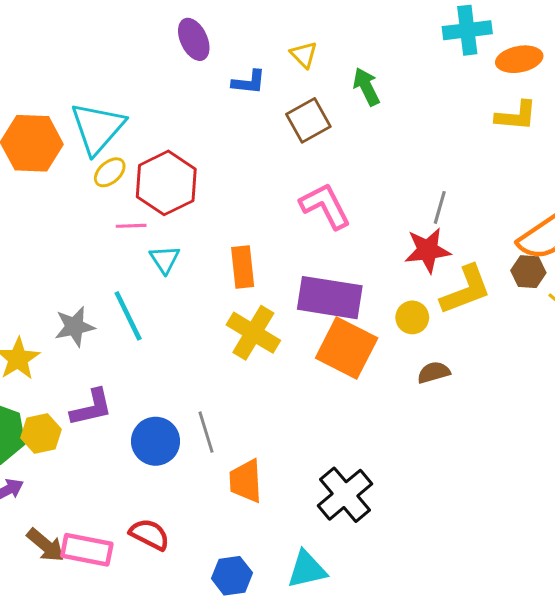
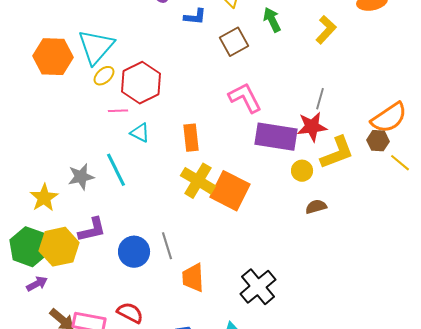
yellow L-shape: (516, 116) -> (326, 30), moved, turned -52
cyan triangle: (165, 259) -> (140, 133), turned -30
purple rectangle: (330, 298) -> (276, 137), moved
orange square: (347, 348) -> (230, 191), moved
yellow hexagon: (41, 434) -> (59, 247), size x1.5

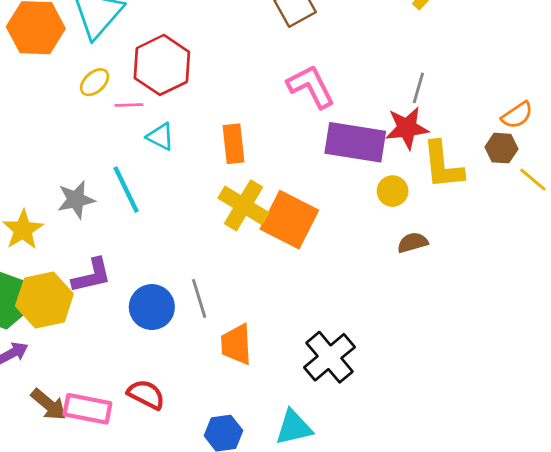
yellow ellipse: (104, 76) -> (95, 82), moved
orange semicircle: (389, 118) -> (517, 115), size x0.6
yellow L-shape: (337, 153) -> (443, 165), turned 105

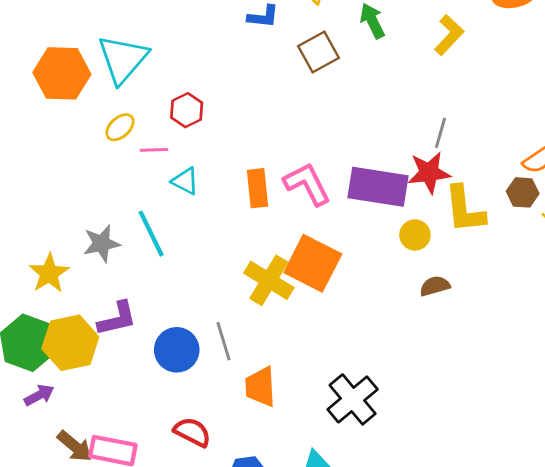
red hexagon: (162, 65) -> (187, 110), size x0.6
pink L-shape: (311, 86) -> (307, 184), moved
yellow cross: (244, 205) -> (269, 280), moved
red semicircle: (146, 394) -> (192, 432), moved

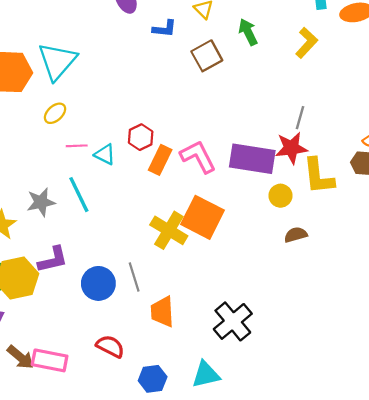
red hexagon: (187, 110) -> (141, 137), moved
pink line: (154, 150) -> (77, 146), moved
orange rectangle: (258, 188) -> (160, 160), turned 32

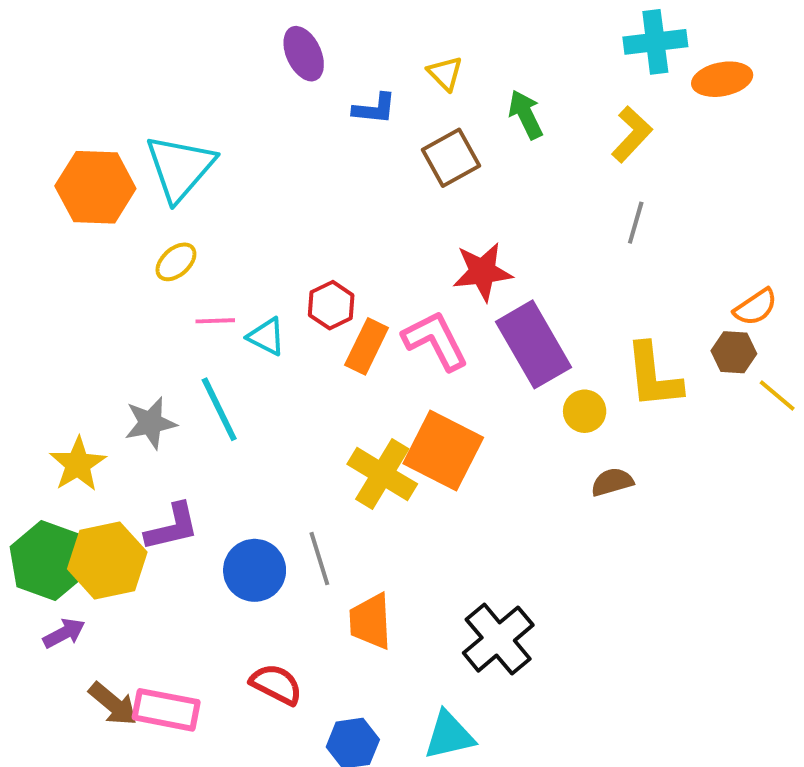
gray line: (300, 118) -> (636, 223), moved
red star: (291, 148) -> (482, 272), moved
purple rectangle: (252, 159) -> (534, 344), turned 51

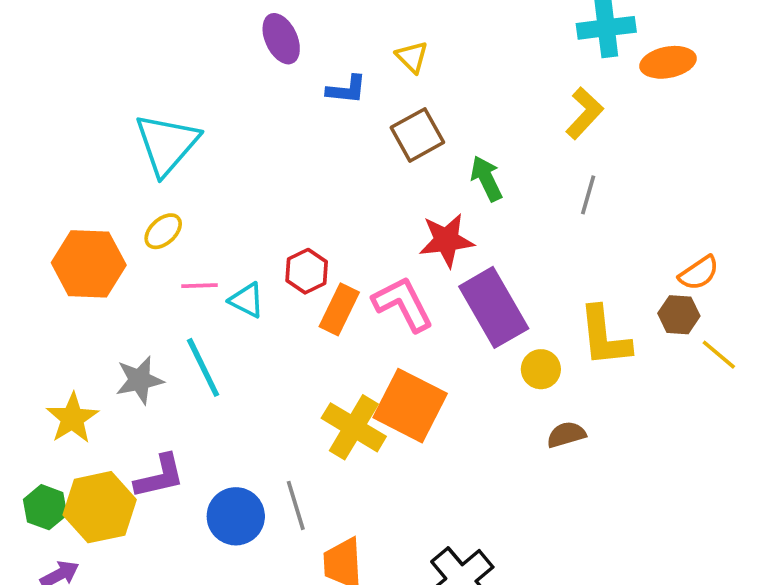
green arrow: (526, 115) -> (486, 179), moved
orange hexagon: (95, 187) -> (89, 264), moved
green hexagon: (48, 561) -> (45, 507), size x0.6

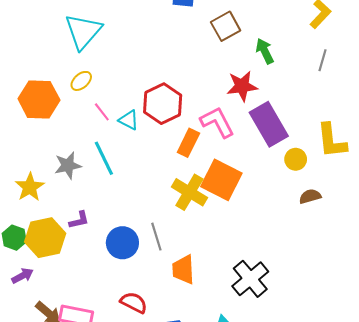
red hexagon: (307, 271) -> (163, 104), size x1.6
pink line: (199, 286) -> (102, 112), turned 54
orange rectangle: (339, 309) -> (188, 143), moved
purple L-shape: (160, 476) -> (79, 220), size x0.7

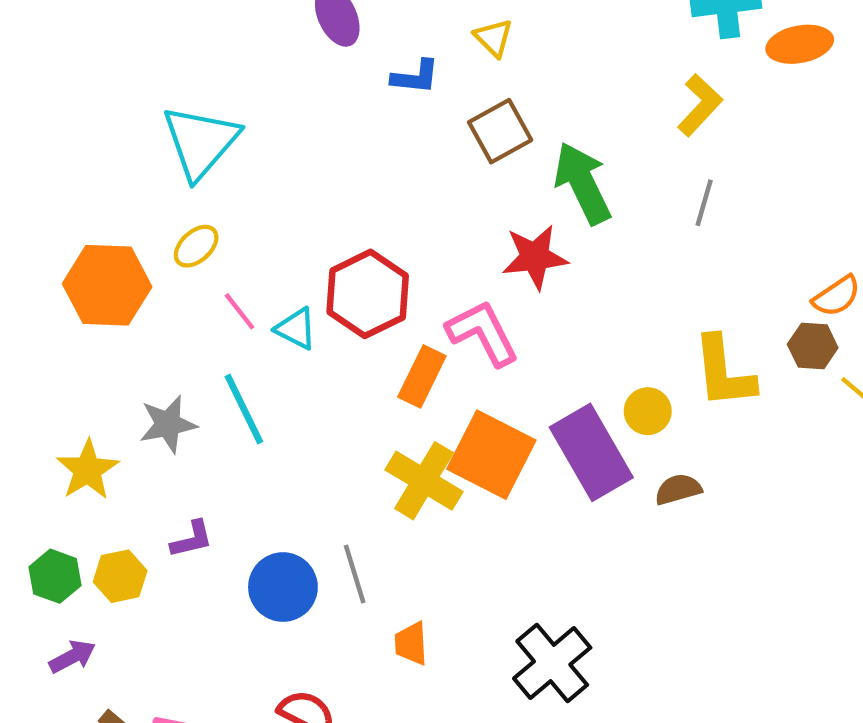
green arrow: (265, 51) -> (583, 183), size x1.5
purple rectangle: (269, 124) -> (591, 452), moved
yellow hexagon: (45, 238) -> (120, 576), size x0.6
orange trapezoid: (183, 270) -> (411, 643), size x0.7

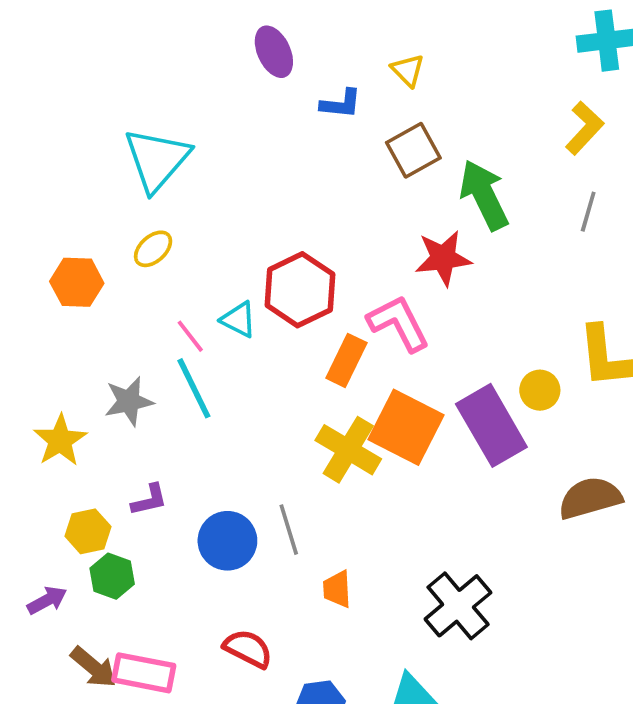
orange hexagon: (107, 285) -> (77, 282), size x0.7
pink line: (240, 311) -> (190, 336), moved
brown semicircle: (678, 489) -> (590, 498), moved, size x1.6
green hexagon: (55, 576) -> (112, 576), moved

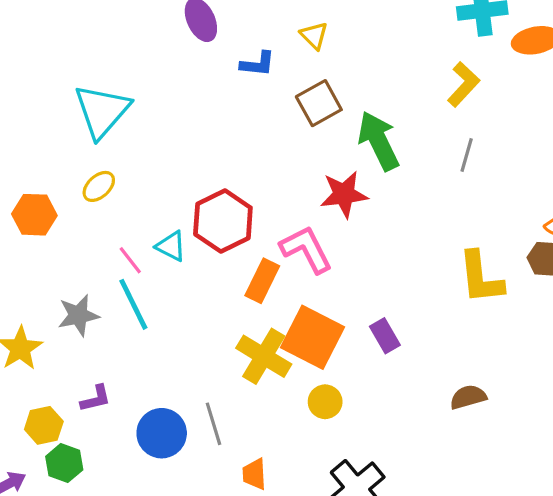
yellow circle: (540, 390) -> (325, 402), moved
purple rectangle: (491, 425) -> (385, 336), size x0.5
brown semicircle: (590, 498) -> (468, 397), size x0.7

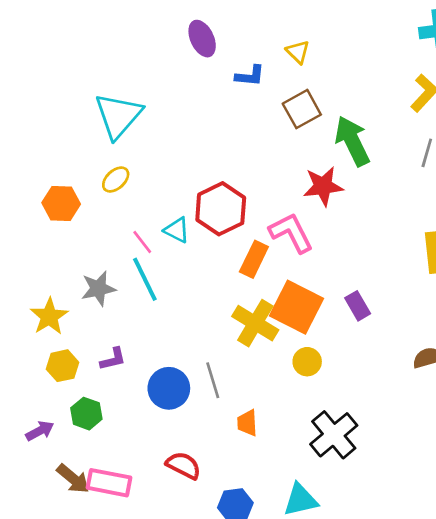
yellow hexagon: (44, 425) -> (62, 366), moved

